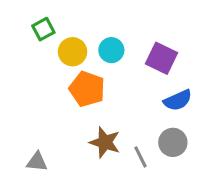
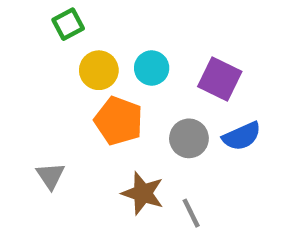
green square: (43, 29) -> (68, 24), moved
gray circle: (173, 142) -> (189, 138), moved
gray triangle: (37, 162) -> (50, 176), moved, turned 50

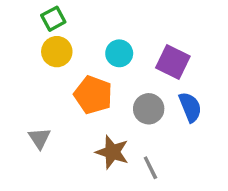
yellow circle: (99, 70) -> (57, 52), moved
blue semicircle: (242, 136) -> (190, 107), turned -88

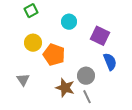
yellow circle: (57, 52) -> (33, 43), moved
cyan circle: (119, 53) -> (69, 22), moved
gray circle: (149, 109) -> (86, 76), moved

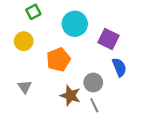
cyan circle: (69, 22) -> (75, 24), size x1.5
yellow circle: (33, 43) -> (24, 41), moved
orange pentagon: (54, 55) -> (58, 60), turned 30

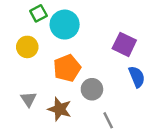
cyan circle: (75, 24) -> (65, 25), moved
gray circle: (93, 82) -> (92, 89), moved
brown star: (70, 96) -> (60, 109), moved

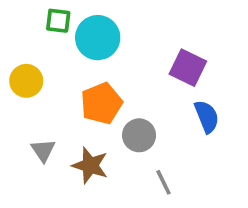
green square: (38, 13) -> (58, 21), turned 35
yellow circle: (27, 47) -> (26, 81), moved

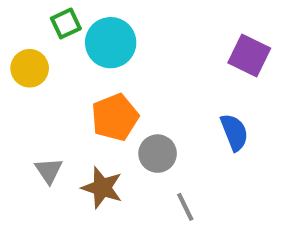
green square: (58, 21) -> (66, 23), turned -32
purple square: (188, 68) -> (249, 55), moved
yellow circle: (26, 81) -> (30, 68), moved

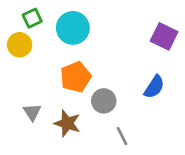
green square: (66, 23) -> (32, 18), moved
blue semicircle: (234, 132) -> (154, 87), turned 55

